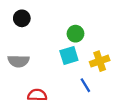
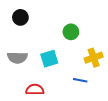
cyan square: (69, 56) -> (49, 59), moved
blue line: (85, 85) -> (80, 80), turned -48

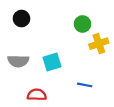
green circle: (71, 32) -> (83, 24), moved
yellow cross: (94, 58) -> (99, 44), moved

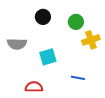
black circle: (22, 19) -> (43, 17), moved
gray semicircle: (18, 61) -> (17, 44), moved

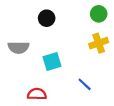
green circle: (76, 22) -> (99, 14), moved
blue line: (78, 78) -> (85, 84), turned 32

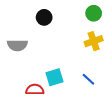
cyan square: (52, 62) -> (54, 77), moved
blue line: (85, 84) -> (88, 79), moved

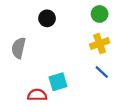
gray semicircle: (17, 45) -> (19, 48), turned 102
blue line: (88, 79) -> (102, 72), moved

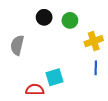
green circle: (100, 14) -> (70, 20), moved
blue line: (102, 72) -> (96, 68), turned 48

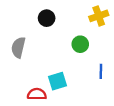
green circle: (70, 20) -> (80, 44), moved
yellow cross: (94, 41) -> (99, 16), moved

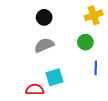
green circle: (80, 44) -> (85, 42), moved
gray semicircle: (18, 47) -> (44, 45), moved, turned 54

